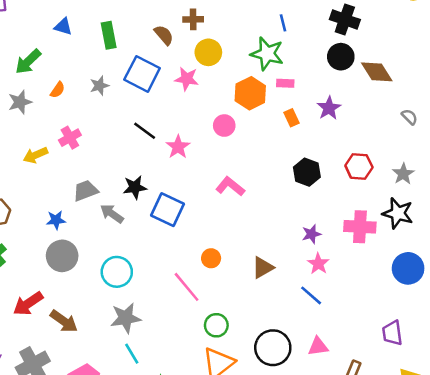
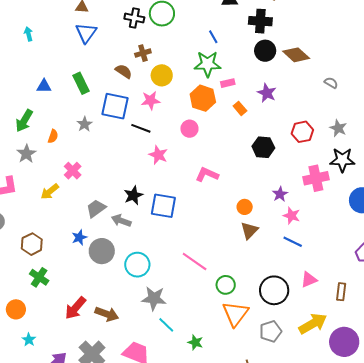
black line: (145, 131) -> (141, 128), moved
gray circle: (62, 256) -> (102, 251), moved
orange circle: (211, 258) -> (245, 207), moved
gray star: (126, 318) -> (154, 298), turned 30

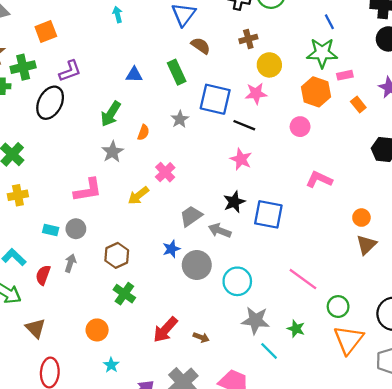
brown semicircle: (124, 71) -> (201, 46), moved
pink star: (158, 155) -> (241, 159), moved
brown arrow: (107, 314) -> (201, 337), size x0.6
green star: (195, 342) -> (296, 329), moved

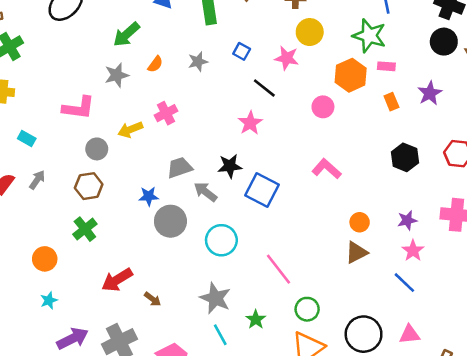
blue square: (215, 99) -> (242, 51), size x0.5
gray circle: (76, 229) -> (97, 149), moved
cyan circle: (237, 281) -> (221, 240), moved

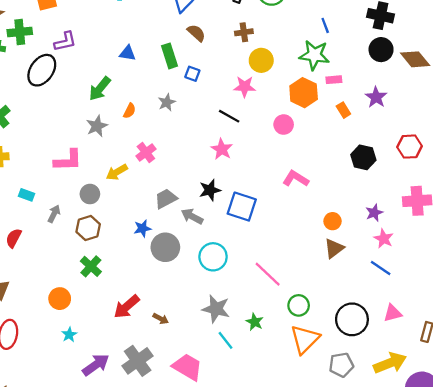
blue square: (242, 51) -> (192, 74), moved
gray arrow: (37, 180) -> (54, 214), moved

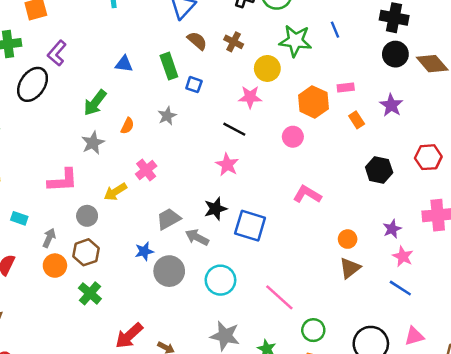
brown cross: (244, 32) -> (234, 42), moved, turned 36
purple L-shape: (65, 42) -> (57, 53), turned 145
green star: (314, 55) -> (295, 41), moved
orange circle: (60, 299) -> (55, 266), moved

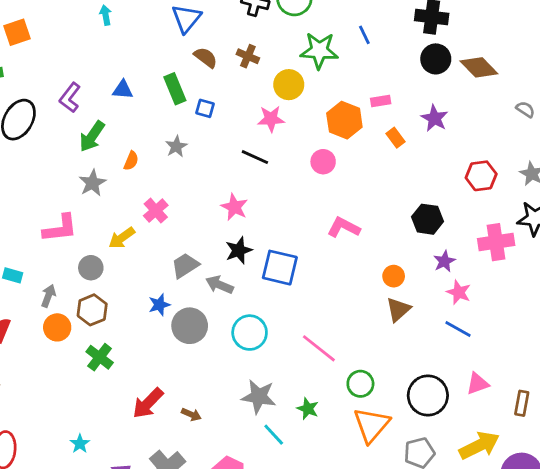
purple L-shape: (57, 53) -> (70, 98), moved
pink star: (227, 165) -> (234, 207), moved
black hexagon: (379, 170) -> (428, 219), moved

